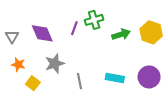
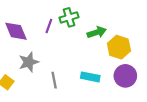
yellow hexagon: (151, 32) -> (119, 47), moved

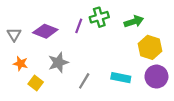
purple diamond: (16, 31) -> (45, 31), turned -45
green arrow: (97, 32) -> (134, 21), moved
gray line: (54, 80) -> (84, 81), turned 42

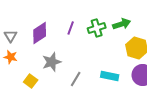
green cross: (99, 17) -> (97, 28), moved
purple diamond: (45, 31) -> (40, 33), turned -55
orange star: (21, 64) -> (11, 57), moved

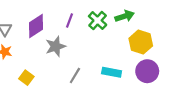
green cross: (97, 28) -> (98, 21), turned -30
gray star: (52, 62) -> (55, 46), moved

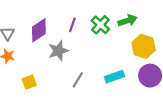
cyan rectangle: (112, 72) -> (114, 77), turned -30
yellow square: (26, 78) -> (29, 82), turned 32

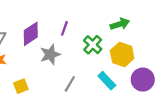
green cross: (100, 25) -> (93, 45), moved
yellow hexagon: (144, 46) -> (122, 55), moved
cyan rectangle: (114, 77) -> (107, 81), turned 66

